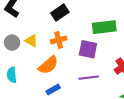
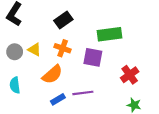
orange cross: (59, 40) -> (63, 48), turned 35
purple line: (89, 78) -> (83, 93), moved

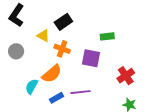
green rectangle: (109, 34) -> (107, 36), size x0.6
yellow triangle: (34, 50) -> (43, 36), moved
cyan semicircle: (15, 85) -> (32, 87), moved, turned 35

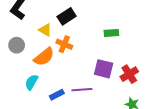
purple square: (91, 58) -> (104, 69), moved
orange semicircle: (52, 74) -> (44, 57), moved

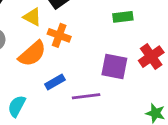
red cross: (129, 74) -> (151, 57), moved
cyan semicircle: (31, 82) -> (17, 106), moved
blue rectangle: (57, 95) -> (55, 82), moved

